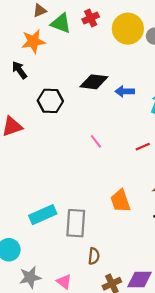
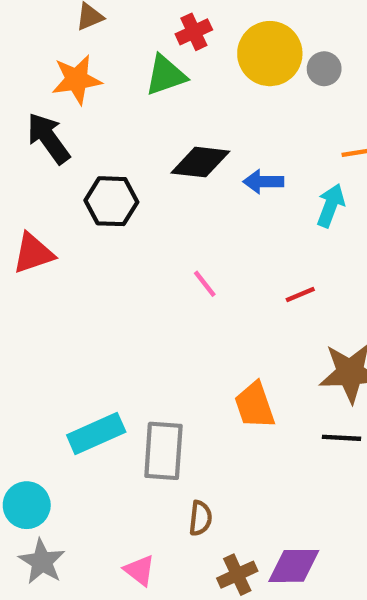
green triangle: (61, 23) -> (166, 75), moved, turned -40
black arrow: (19, 70) -> (48, 138), size x1.4
gray star: (30, 277) -> (42, 562), moved, turned -30

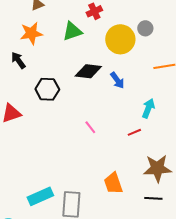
red cross: (194, 32) -> (94, 11), moved
yellow circle: (270, 54) -> (120, 39), moved
black arrow: (48, 138) -> (18, 60), size x0.7
blue arrow: (263, 182) -> (117, 80), turned -126
cyan arrow: (331, 206) -> (148, 108), moved

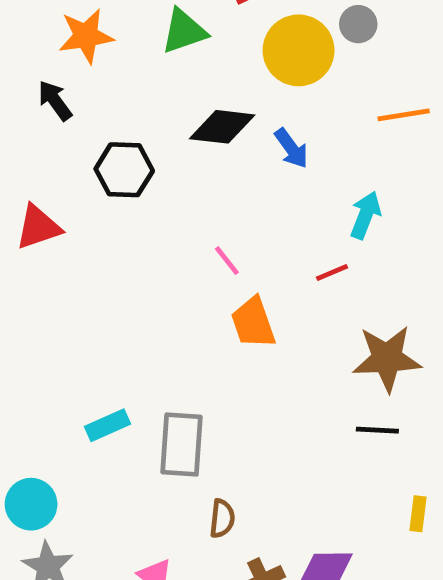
orange trapezoid: (113, 183) -> (253, 323), moved
cyan rectangle: (40, 196) -> (107, 425), size x0.7

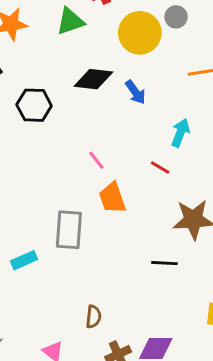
red line: (332, 272) -> (160, 167), turned 54
black line: (377, 430) -> (164, 263), moved
gray rectangle: (182, 444) -> (69, 230), moved

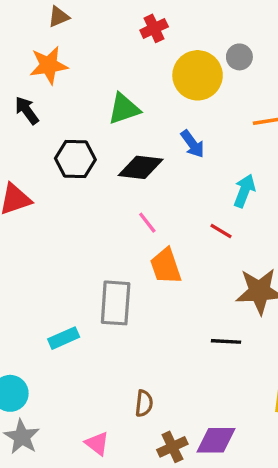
green triangle: (70, 21) -> (124, 109), moved
black diamond: (93, 79) -> (141, 167), moved

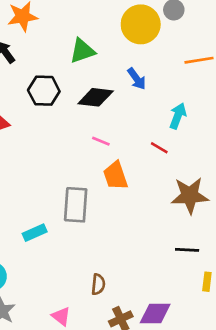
pink line: (147, 223) -> (101, 141), turned -30
black line: (226, 341) -> (187, 250), moved

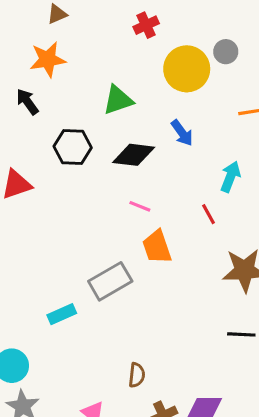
red line: (159, 148) -> (209, 214), turned 30
gray rectangle: (76, 205) -> (110, 281), turned 56

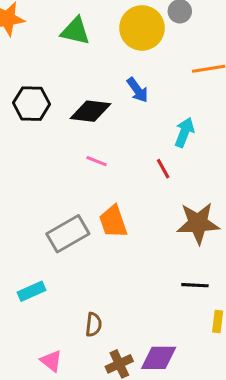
green triangle: (118, 100) -> (75, 31), moved, turned 32
orange trapezoid: (157, 247) -> (113, 222), moved
cyan rectangle: (62, 314) -> (32, 291), moved

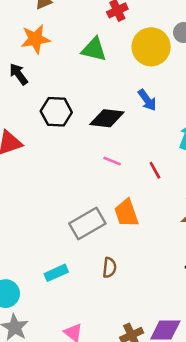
red line: (163, 169) -> (155, 170), moved
brown semicircle: (94, 325) -> (110, 268), moved

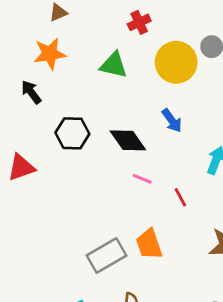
black diamond: (107, 118) -> (128, 140), turned 48
pink line: (112, 161) -> (142, 179), moved

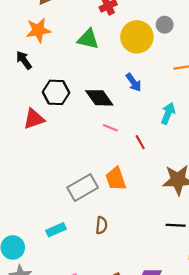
red triangle: (21, 167) -> (34, 119), moved

